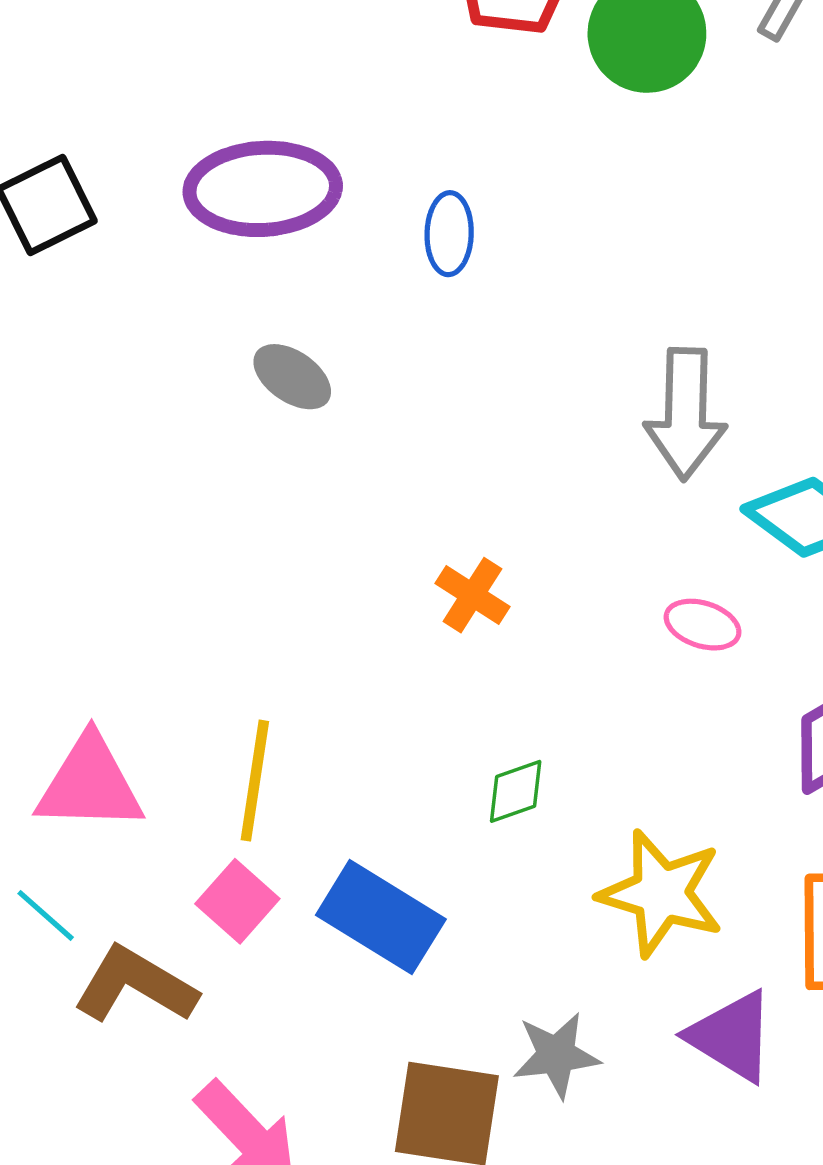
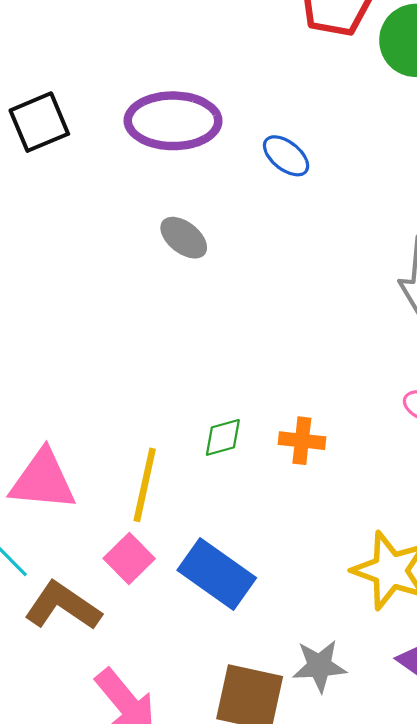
blue ellipse: (449, 234) -> (286, 156), turned -57
orange cross: (473, 595) -> (302, 441), moved, turned -30
green diamond: (516, 791) -> (223, 437), moved

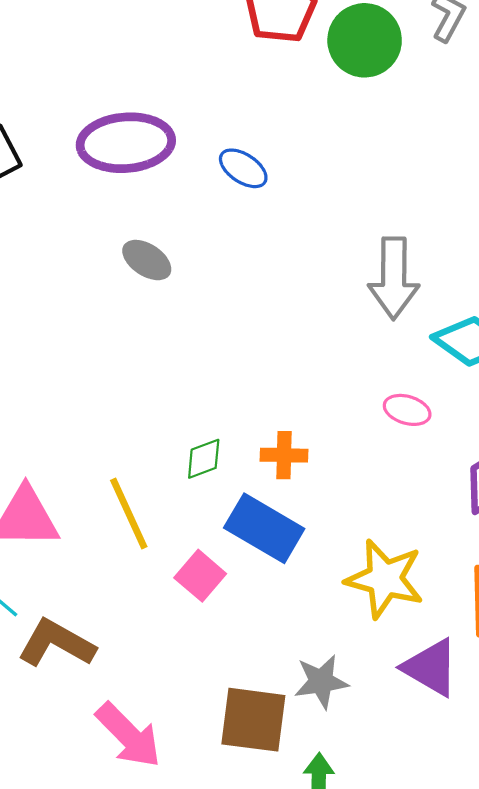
yellow line: (145, 485) -> (129, 514), turned -32
pink square: (129, 558) -> (200, 576), moved
blue rectangle: (217, 574) -> (264, 528), moved

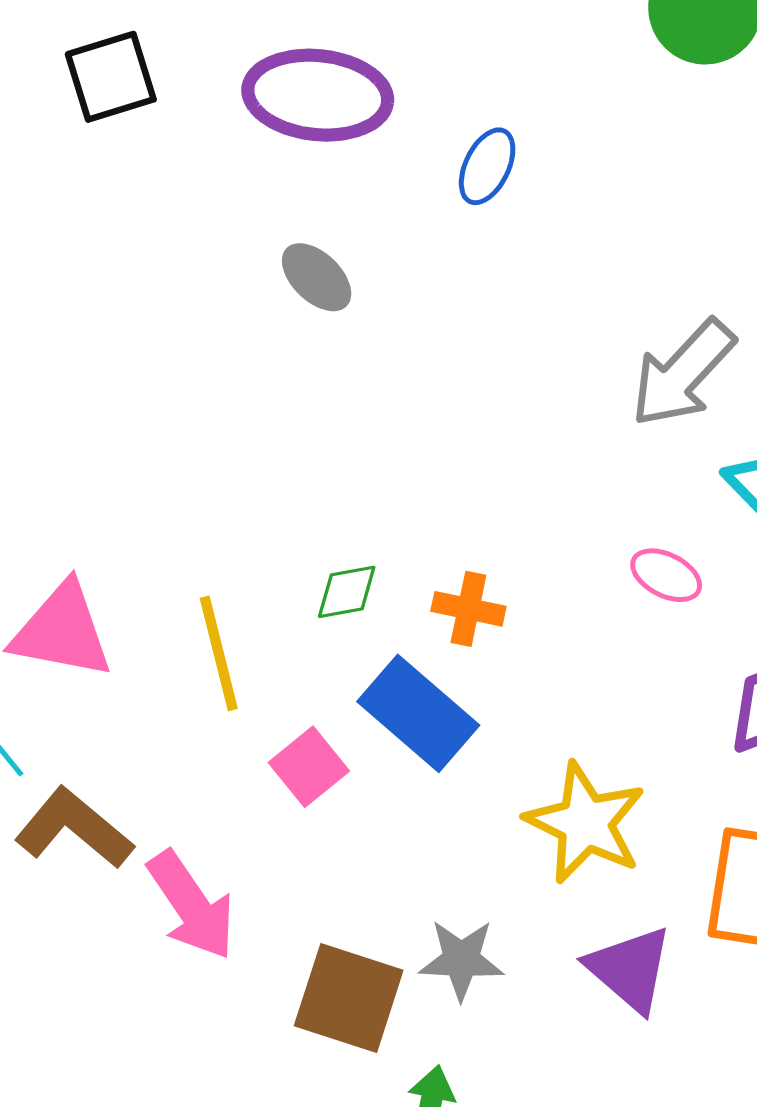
blue ellipse: (243, 168) -> (487, 166), turned 72
gray arrow: (394, 278) -> (683, 373), turned 32
pink arrow: (129, 735) -> (191, 905), moved

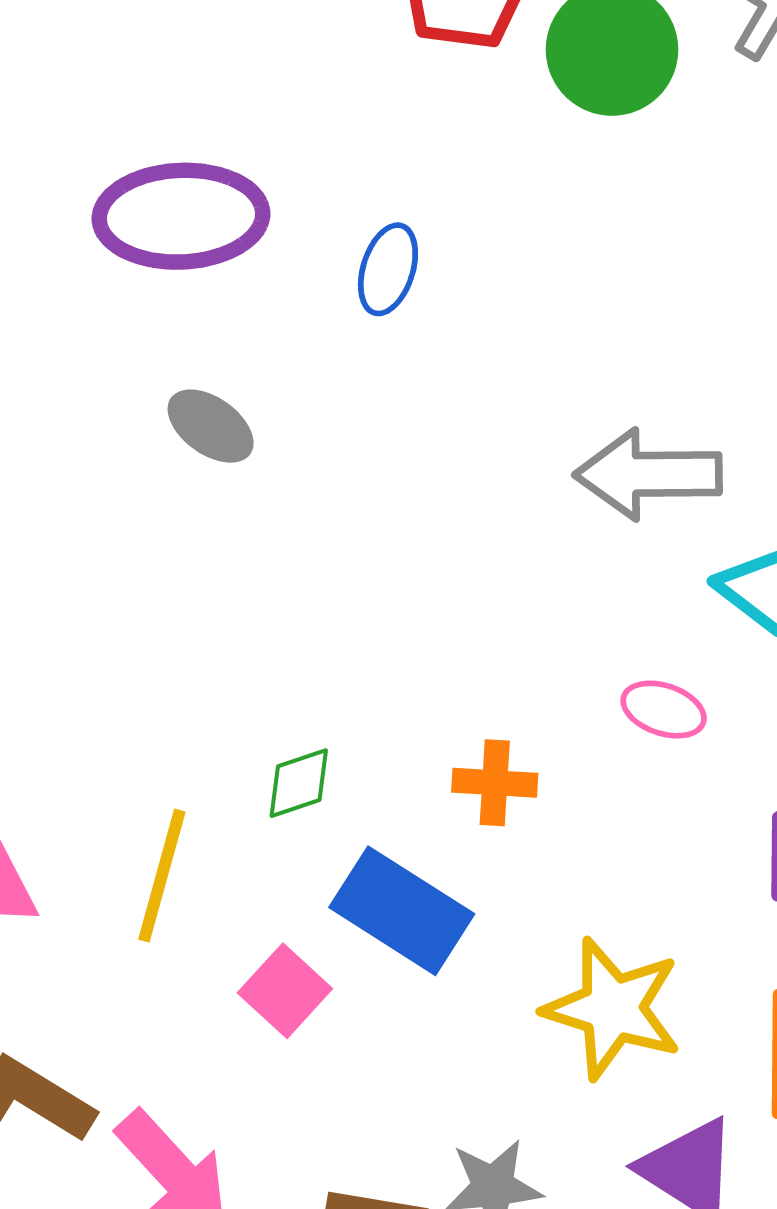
gray arrow: (683, 373) -> (648, 474), turned 55
orange cross: (468, 609) -> (495, 783), moved
yellow line: (219, 653) -> (162, 876), turned 38

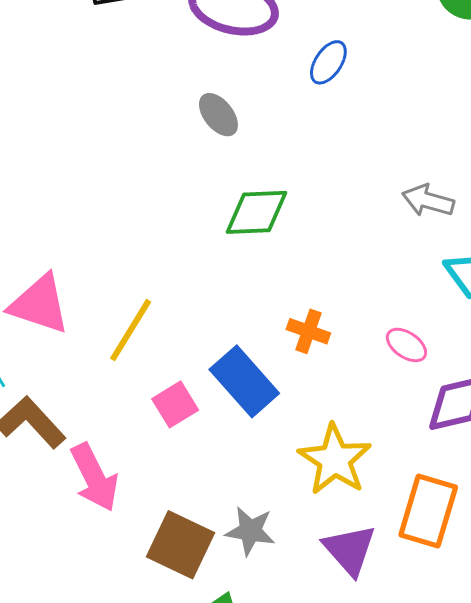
gray arrow: (648, 474) -> (428, 201), size x0.7
pink ellipse: (664, 710) -> (406, 345), moved
green diamond: (299, 783) -> (256, 212), moved, size x1.6

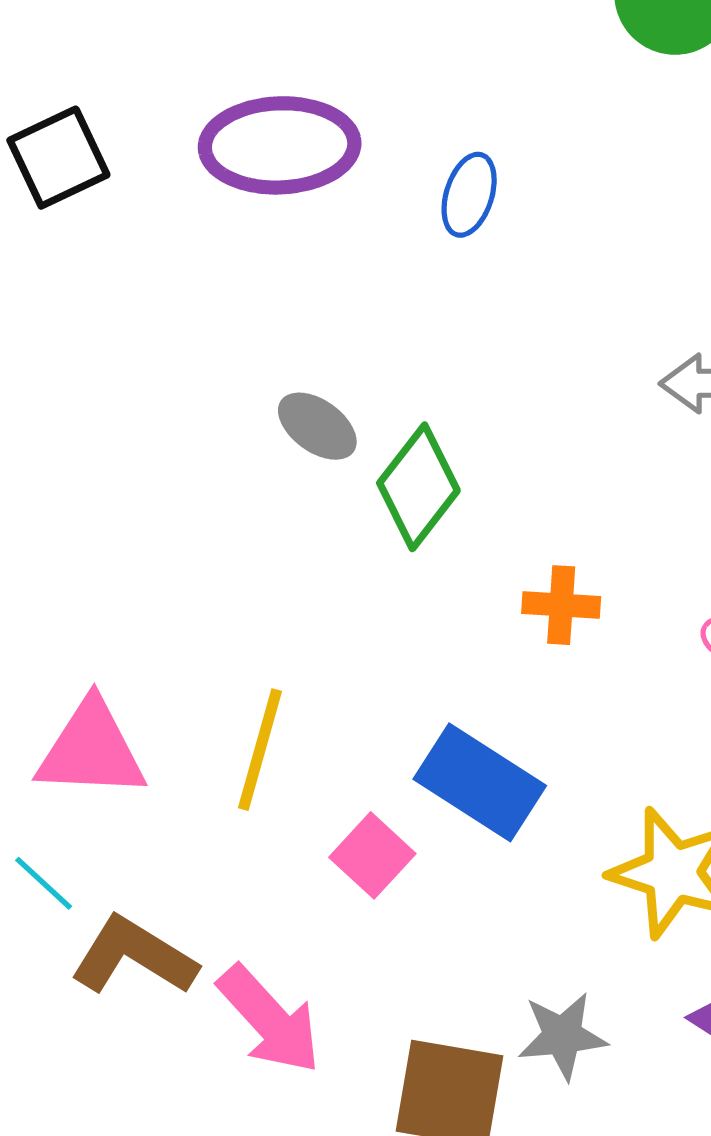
gray ellipse: (218, 115) -> (317, 426), moved
green diamond: (256, 212) -> (418, 487), turned -34
orange cross: (308, 331) -> (561, 605), moved

